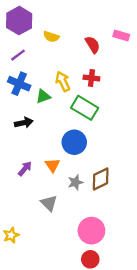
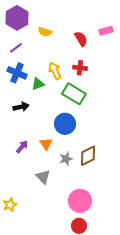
pink rectangle: (121, 35) -> (106, 31), turned -32

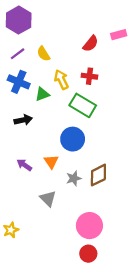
yellow semicircle: (45, 32) -> (43, 54), moved, turned 40
red semicircle: (81, 39) -> (91, 44), turned 70
purple arrow: (22, 147) -> (24, 165), turned -96

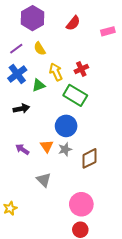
purple hexagon: (19, 20) -> (33, 18), moved
red semicircle: (91, 44) -> (73, 23), moved
red cross: (89, 76) -> (81, 69), turned -32
blue cross: (19, 82) -> (17, 74), turned 30
gray star: (74, 178) -> (65, 149), moved

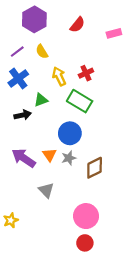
green triangle: (39, 85) -> (41, 100), moved
purple arrow: (22, 149) -> (24, 158), size x1.6

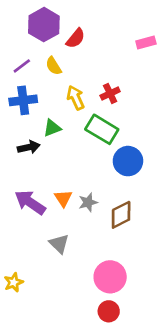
red semicircle: (77, 25) -> (76, 38), moved
blue cross: (18, 78) -> (23, 100), turned 30
blue circle: (70, 133) -> (128, 161), moved

